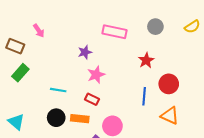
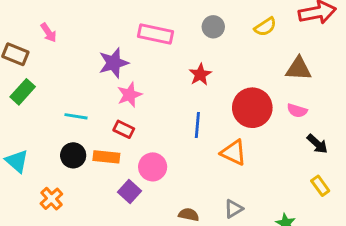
purple star: (85, 52) -> (114, 63), size x1.5
red circle: (169, 84) -> (252, 108), moved, size x1.4

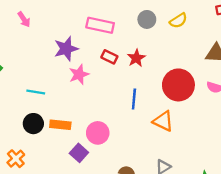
yellow semicircle: (265, 27) -> (178, 21), moved
pink arrow: (49, 33) -> (24, 19), moved
red rectangle: (124, 129) -> (109, 57), moved

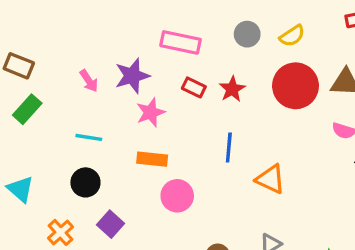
pink arrow: (24, 19) -> (89, 81), moved
red circle: (178, 85) -> (296, 86), moved
orange rectangle: (60, 125) -> (152, 159), moved
purple square: (79, 153) -> (110, 224), moved

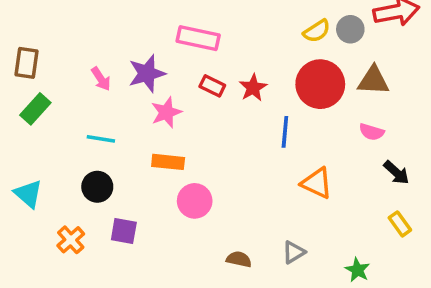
gray circle: (247, 34) -> (350, 29), moved
brown rectangle: (19, 66) -> (27, 63), turned 76
blue line: (229, 147) -> (285, 132), moved
orange triangle: (271, 179) -> (317, 183), moved
purple square: (110, 224) -> (124, 231), turned -32

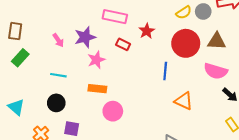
red star: (253, 88) -> (147, 31), moved
pink semicircle: (372, 132) -> (216, 71), size x1.6

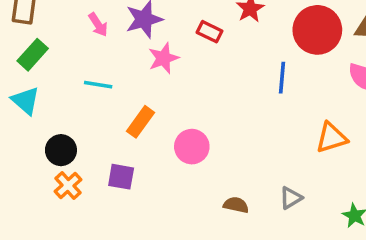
orange rectangle: (97, 89) -> (141, 122), moved, turned -60
orange triangle: (184, 101) -> (331, 138), moved, turned -42
black circle: (56, 103) -> (61, 150), moved
cyan triangle: (16, 107) -> (26, 101), moved

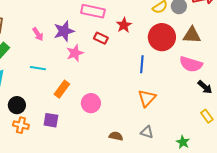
orange triangle: (331, 138) -> (147, 98), moved, turned -30
orange cross: (68, 185) -> (21, 125), turned -35
gray triangle: (291, 198) -> (147, 132), turned 48

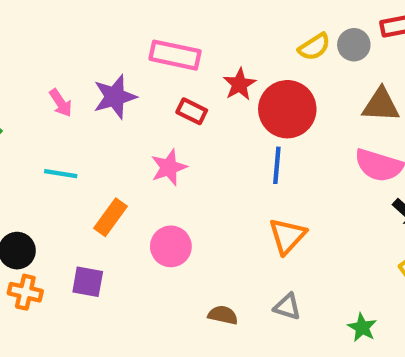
red circle: (162, 37) -> (287, 109), moved
pink star: (75, 53) -> (169, 167), moved

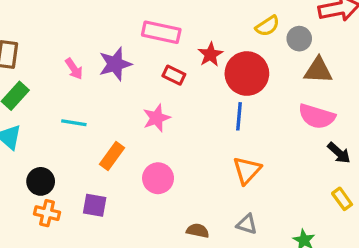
gray circle: (354, 45) -> (299, 39), moved

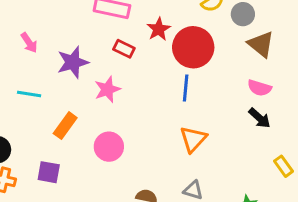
purple star: (115, 64) -> (73, 62), moved
brown triangle: (318, 70) -> (261, 44), turned 36
pink semicircle: (317, 116) -> (259, 88), size x0.7
black arrow: (339, 153) -> (259, 118), moved

